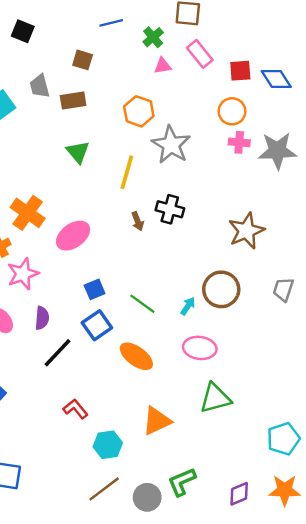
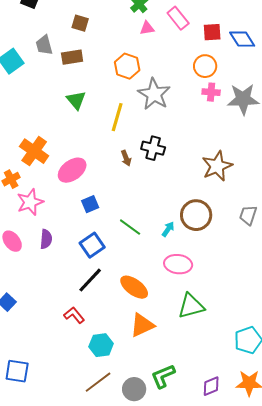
blue square: (95, 289) -> (90, 204), moved
black line: (58, 353) -> (90, 280), moved
orange ellipse: (136, 356) -> (134, 287), moved

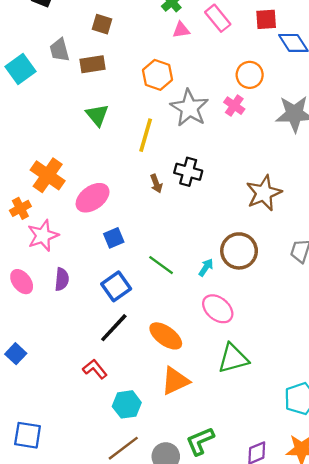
red square: (212, 32) -> (266, 19), moved
pink cross: (211, 92) -> (234, 106), moved, turned 30
pink ellipse: (178, 264) -> (218, 309), turned 32

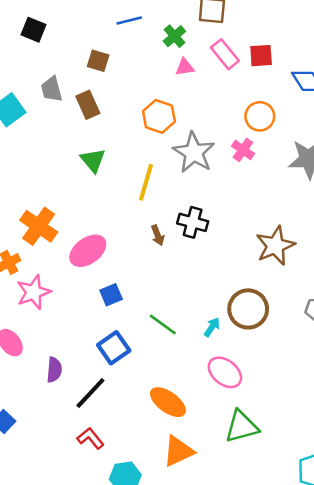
red square: (266, 19) -> (261, 56), moved
brown rectangle: (93, 64) -> (88, 105), turned 75
purple semicircle: (62, 279) -> (54, 370), moved
black line: (114, 328) -> (90, 393), moved

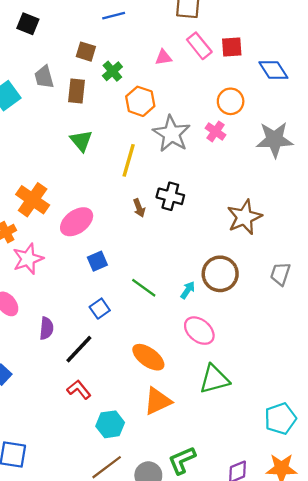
green cross: (174, 36) -> (112, 71), moved
brown rectangle: (88, 105) -> (77, 91), turned 30
blue square: (114, 348) -> (100, 309), size x0.7

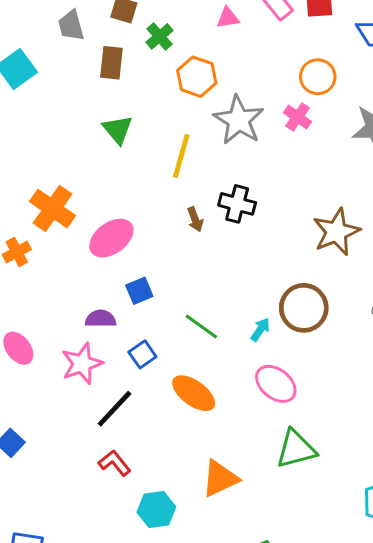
gray trapezoid: (44, 77) -> (71, 26), moved
pink star: (28, 259) -> (82, 364), moved
purple semicircle: (46, 328) -> (101, 319), moved, turned -95
orange ellipse: (148, 357) -> (194, 393), moved

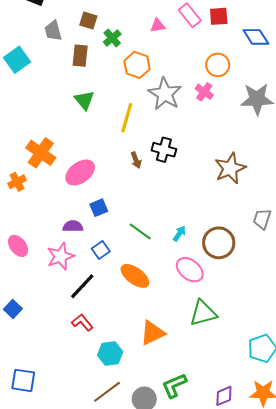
brown circle: (304, 308) -> (219, 243), moved

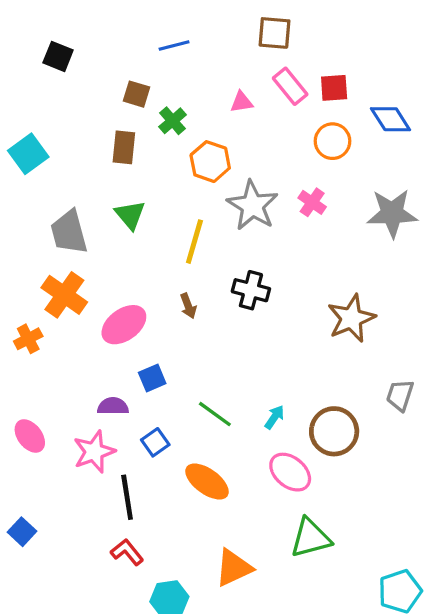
gray trapezoid: (53, 31) -> (69, 232), moved, size x1.4
orange circle: (218, 65) -> (333, 141), moved
brown arrow: (136, 160) -> (188, 306), moved
black line: (82, 286) -> (127, 497), turned -52

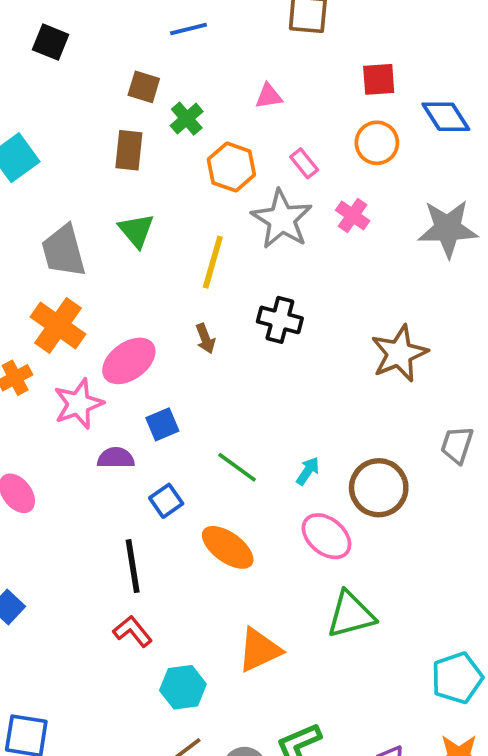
pink rectangle: (290, 86) -> (304, 163), moved, size x0.7
pink star: (94, 452) -> (79, 404), moved

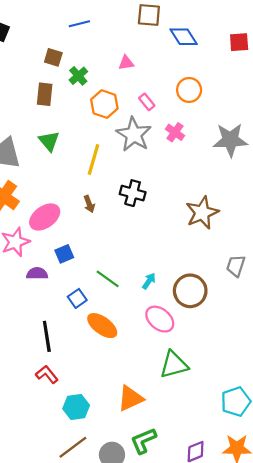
red square: (379, 79) -> (239, 42), moved
blue diamond: (446, 117) -> (184, 37), moved
blue square: (166, 501) -> (77, 298), moved
orange triangle: (259, 650) -> (130, 398), moved

